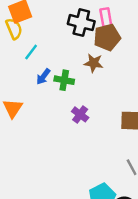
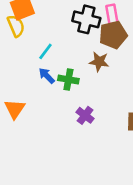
cyan line: (31, 52) -> (45, 51), moved
blue arrow: (43, 76) -> (47, 76), turned 98

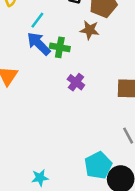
blue arrow: (47, 76) -> (39, 44), size x1.5

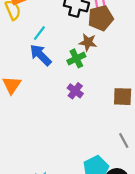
green cross: (60, 47) -> (76, 58), moved, turned -36

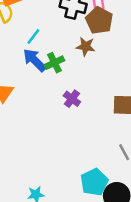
brown pentagon: (101, 18) -> (99, 20), turned -30
green cross: (76, 58) -> (54, 63), moved

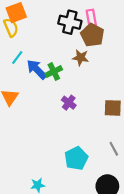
cyan line: (33, 36) -> (17, 58), moved
cyan pentagon: (94, 182) -> (76, 158), moved

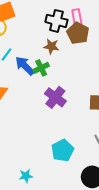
brown star: (81, 58) -> (51, 46), moved
purple cross: (69, 103) -> (55, 97), size x1.5

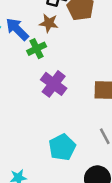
blue arrow: (25, 66) -> (17, 29), moved

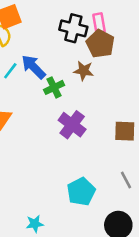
brown star: (49, 23) -> (84, 71), moved

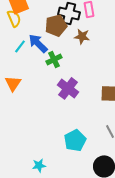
brown pentagon: (100, 44) -> (56, 25), moved, turned 30
brown star: (84, 71) -> (82, 36), moved

